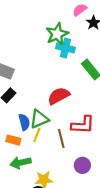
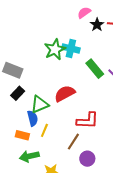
green star: (57, 34) -> (55, 49), moved
green triangle: (39, 119) -> (40, 104), moved
brown line: (61, 138) -> (73, 142), moved, turned 48

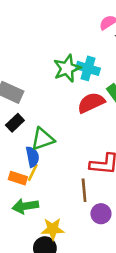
red semicircle: (65, 93) -> (91, 103), moved
yellow line: (44, 130) -> (33, 173), moved
brown line: (73, 142) -> (84, 190), turned -42

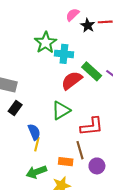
green star: (67, 68) -> (46, 43), moved
green triangle: (43, 139) -> (61, 110), moved
orange rectangle: (18, 178) -> (66, 162), moved

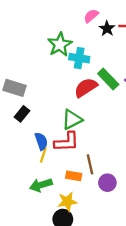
red L-shape: (92, 126) -> (67, 142), moved

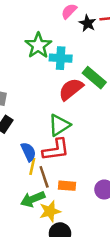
brown line: (90, 164) -> (44, 177), moved
yellow star: (67, 202) -> (50, 211), moved

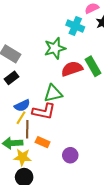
green star: (38, 45) -> (55, 48), moved
cyan cross: (61, 58) -> (75, 26), moved
blue semicircle: (28, 152) -> (22, 106), turned 70

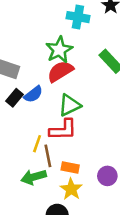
red semicircle: (72, 69) -> (60, 71), moved
blue semicircle: (22, 106) -> (33, 94), moved
yellow star: (22, 157) -> (71, 189), moved, turned -30

